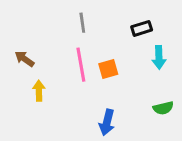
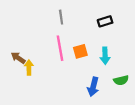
cyan arrow: (159, 57) -> (105, 56), moved
brown arrow: (24, 59) -> (18, 58), moved
blue arrow: (107, 122) -> (93, 87), moved

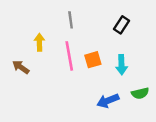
black rectangle: (105, 21) -> (122, 25), turned -40
yellow arrow: (29, 67) -> (39, 42), moved
blue arrow: (93, 87) -> (108, 101), turned 54

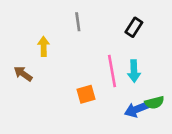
pink line: (69, 56) -> (112, 71), moved
orange square: (93, 60) -> (86, 94), moved
blue arrow: (108, 101) -> (137, 109), moved

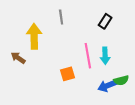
yellow arrow: (44, 46) -> (34, 36), size x1.6

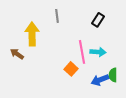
cyan arrow: (105, 56) -> (98, 52), turned -84
orange square: (68, 74) -> (71, 69), moved, turned -32
green semicircle: (121, 80) -> (113, 75), turned 104

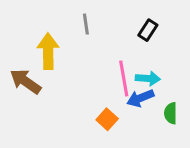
brown arrow: (17, 54) -> (25, 81), size x1.5
orange square: (71, 69) -> (107, 119), moved
blue arrow: (100, 80) -> (140, 98), moved

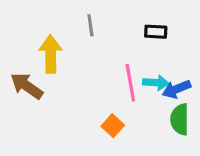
black rectangle: (148, 30) -> (156, 32), turned 60
blue arrow: (140, 98) -> (176, 89), moved
green semicircle: (171, 113) -> (180, 119), size x1.4

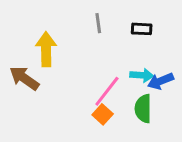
gray line: (90, 25) -> (98, 23), moved
pink line: (130, 83) -> (107, 91), moved, turned 48
green semicircle: (180, 119) -> (143, 109), moved

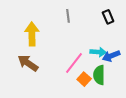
black rectangle: (142, 29) -> (108, 17), moved, turned 64
brown arrow: (24, 78) -> (28, 63), moved
orange square: (103, 114) -> (84, 79), moved

